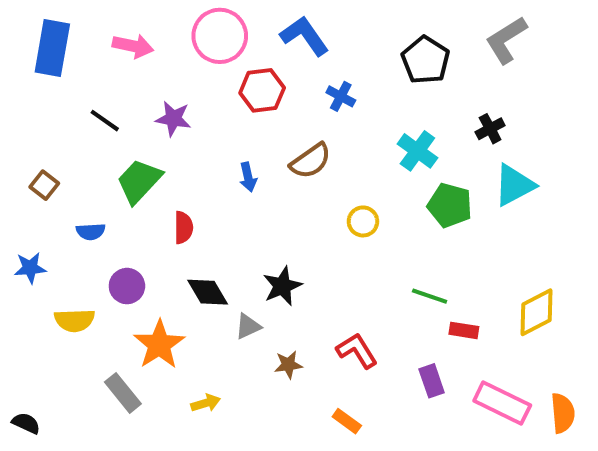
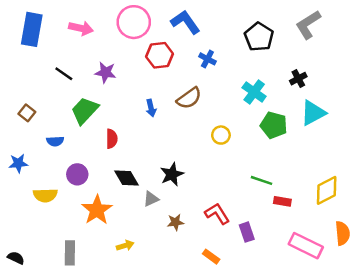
purple rectangle: (432, 381) -> (247, 232), moved
gray rectangle: (123, 393) -> (70, 253), moved, turned 40
orange semicircle: (563, 413) -> (343, 233), moved

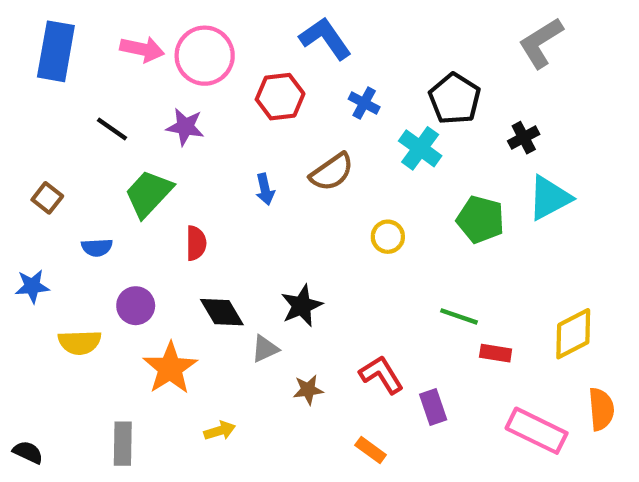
pink circle: (134, 22) -> (205, 56), moved
black pentagon: (259, 37) -> (455, 99), moved
cyan cross: (254, 92) -> (420, 148), moved

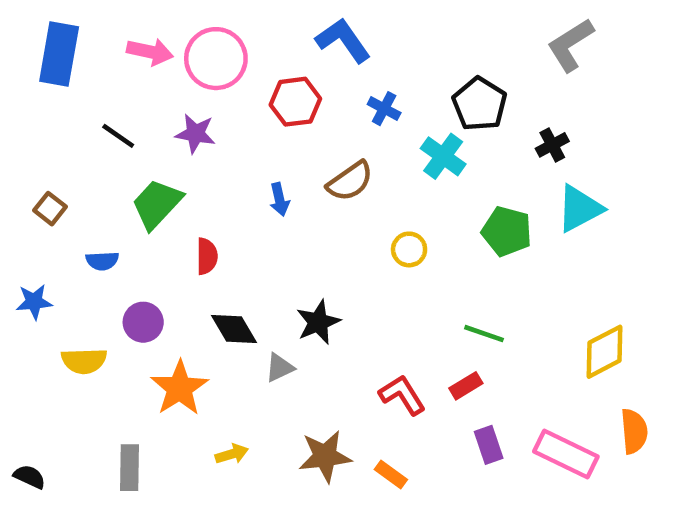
red rectangle: (496, 353) -> (466, 386), moved, turned -40
brown star: (308, 390) -> (325, 456), moved, size x1.6
purple rectangle: (433, 407) -> (489, 445), moved

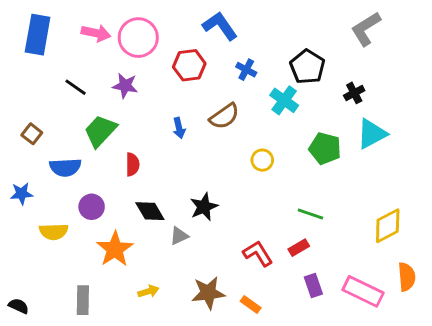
blue semicircle: (102, 261) -> (65, 167), size x1.5

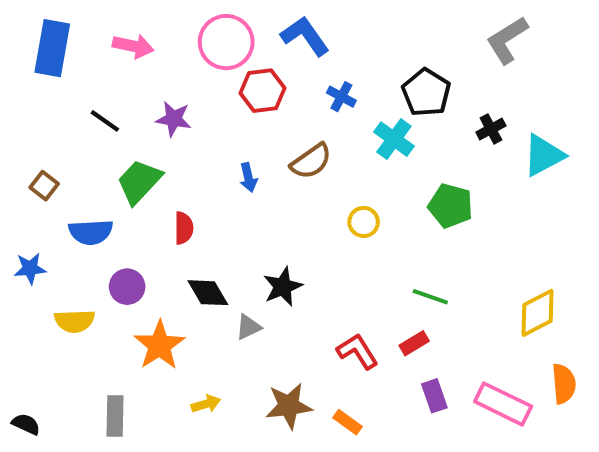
pink circle: (138, 38) -> (226, 42), moved
cyan triangle: (372, 134) -> (544, 155), moved

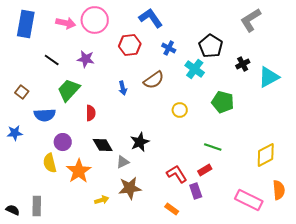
pink circle: (226, 42) -> (95, 20), moved
yellow semicircle: (75, 321) -> (50, 163), moved, turned 78
purple rectangle: (434, 396) -> (196, 191), moved
brown star: (289, 406) -> (130, 188), moved
gray rectangle: (115, 416) -> (37, 206), moved

